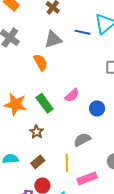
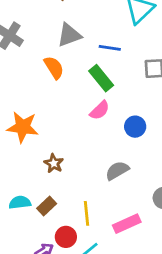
blue line: (83, 32) -> (110, 48), moved
green rectangle: (45, 103) -> (101, 78), moved
brown rectangle: (38, 162) -> (47, 206), moved
yellow line: (67, 163) -> (87, 213), moved

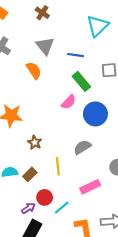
gray triangle: (69, 35) -> (45, 46), turned -48
green rectangle: (101, 78) -> (81, 81), moved
blue circle: (135, 127) -> (95, 114), size x1.5
yellow line: (87, 213) -> (58, 166), moved

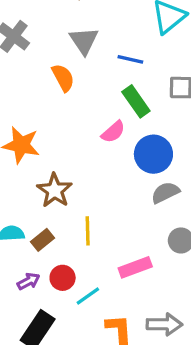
brown star: (35, 142) -> (55, 190), size x1.5
gray semicircle: (82, 147) -> (165, 193), moved
purple arrow: (28, 208) -> (29, 281), moved

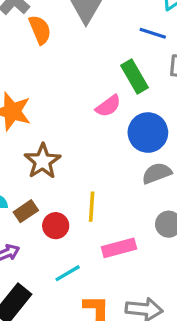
blue line: (130, 59) -> (153, 33), moved
orange semicircle: (63, 78) -> (40, 30), moved
yellow line: (88, 231) -> (92, 207), moved
red circle: (63, 278) -> (56, 226), moved

